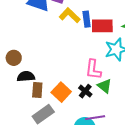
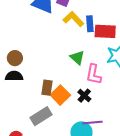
black semicircle: (26, 76) -> (14, 76), moved
green triangle: (105, 86) -> (77, 58), moved
brown rectangle: (37, 90) -> (47, 88), moved

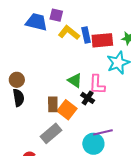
green triangle: (77, 58) -> (75, 80), moved
black semicircle: (14, 76) -> (19, 98), turned 90
black cross: (84, 96) -> (88, 98), moved

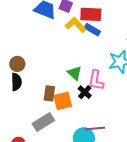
blue rectangle: (86, 35) -> (92, 30), turned -56
red rectangle: (102, 40) -> (91, 14), moved
orange square: (67, 110) -> (63, 101), turned 30

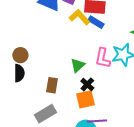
green triangle: (75, 73) -> (78, 65), turned 35
pink L-shape: (96, 80) -> (103, 58), moved
orange square: (63, 101) -> (86, 99), moved

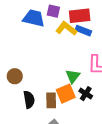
black semicircle: (19, 73) -> (29, 100), moved
orange square: (86, 99) -> (66, 94), moved

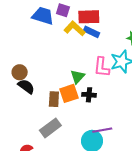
black cross: (86, 94) -> (89, 95), turned -32
black semicircle: (29, 100) -> (26, 86), moved, turned -48

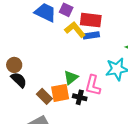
blue rectangle: (91, 32) -> (91, 35), turned -42
pink L-shape: (102, 67) -> (93, 85), moved
brown rectangle: (54, 99) -> (44, 96), turned -56

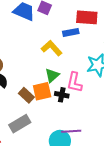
red rectangle: (91, 20) -> (87, 17), moved
yellow L-shape: (75, 30) -> (52, 48), moved

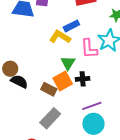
blue rectangle: (71, 32) -> (71, 26), moved
pink L-shape: (74, 82) -> (89, 49), moved
purple line: (71, 131) -> (92, 106), moved

